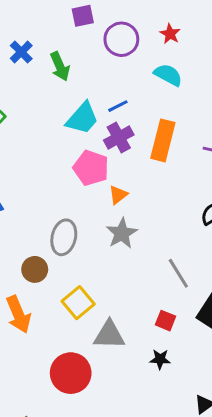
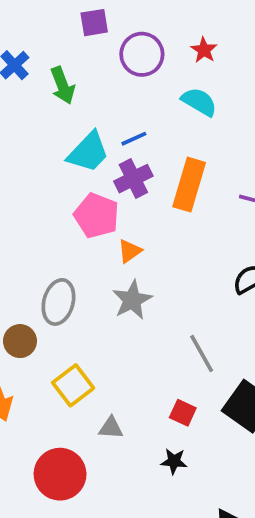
gray triangle: (109, 335) -> (111, 428), size x0.6

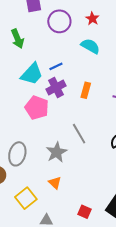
orange rectangle: (189, 185) -> (86, 90), size x0.6
orange triangle: (130, 251) -> (55, 183), moved, turned -40
gray line: (202, 353) -> (79, 134), moved

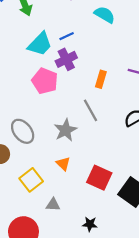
orange rectangle: (86, 90) -> (101, 79), moved
gray ellipse: (17, 154) -> (23, 131), turned -55
red square: (85, 212) -> (99, 178), moved, size x1.6

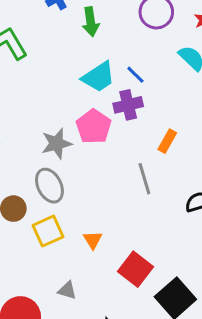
blue line: (67, 36) -> (135, 75), turned 56
gray star: (66, 130) -> (57, 144), moved
yellow square: (31, 180) -> (48, 231), moved

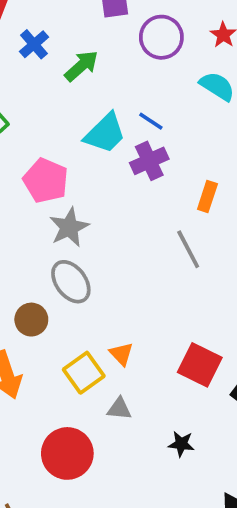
green arrow: (91, 22) -> (81, 66), turned -112
pink pentagon: (94, 127) -> (46, 181), moved
yellow square: (48, 231) -> (84, 373), moved
orange triangle: (93, 240) -> (121, 354), moved

